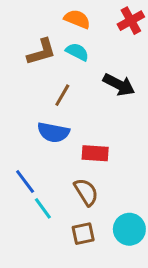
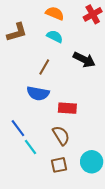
brown L-shape: (41, 52) -> (17, 32), moved

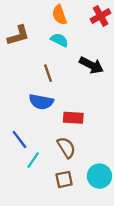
orange semicircle: (55, 13) -> (59, 15), turned -132
brown line: (44, 67) -> (48, 73), turned -49
cyan line: (31, 147) -> (33, 160), turned 70

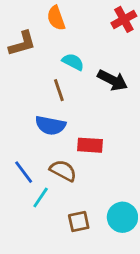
orange semicircle: (59, 15) -> (56, 18), moved
cyan semicircle: (59, 40) -> (73, 62), moved
brown semicircle: (66, 147) -> (63, 171), moved, turned -30

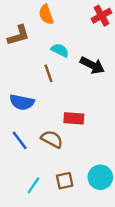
blue semicircle: (50, 125) -> (22, 102), moved
cyan line: (41, 197) -> (33, 185), moved

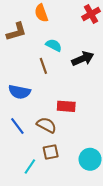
black arrow: (92, 65) -> (83, 59), turned -50
brown square: (65, 181) -> (51, 152), moved

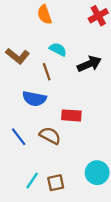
brown L-shape: (16, 32) -> (18, 56), moved, turned 55
blue semicircle: (19, 92) -> (34, 99), moved
brown square: (51, 152) -> (56, 183), moved

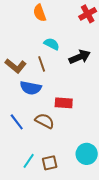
brown L-shape: (18, 56) -> (16, 66), moved

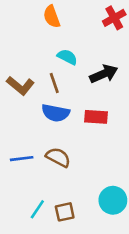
blue semicircle: (31, 88) -> (56, 113), moved
red rectangle: (64, 103) -> (96, 117), moved
blue line: (17, 122) -> (22, 159), turned -60

